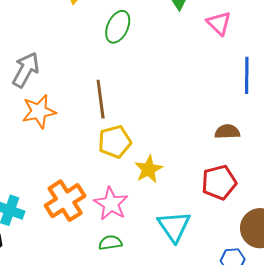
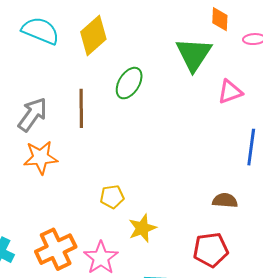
pink triangle: (219, 23) -> (230, 92), turned 48
brown line: (101, 99) -> (81, 108), moved
yellow pentagon: (115, 142) -> (112, 197), size x0.7

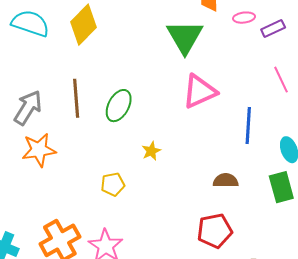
green ellipse: (129, 83) -> (119, 106), moved
pink triangle: (230, 92) -> (199, 92), moved, size x1.4
yellow star: (142, 228) -> (151, 151), moved, size x0.7

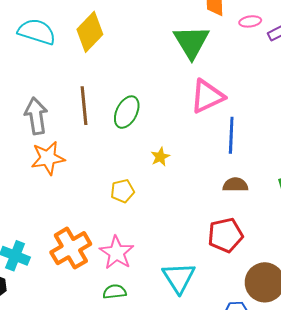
gray arrow: (28, 108) -> (36, 116), turned -39
blue line: (248, 126) -> (231, 135), moved

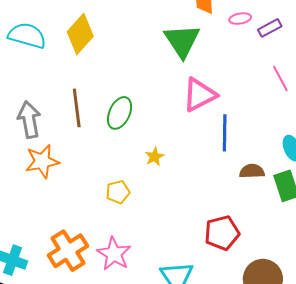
brown semicircle: (235, 185) -> (252, 171), moved

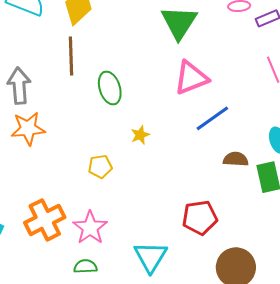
brown line: (77, 108) -> (71, 56), moved
green ellipse: (120, 113) -> (110, 88), turned -48
blue line: (225, 133) -> (212, 118), turned 48

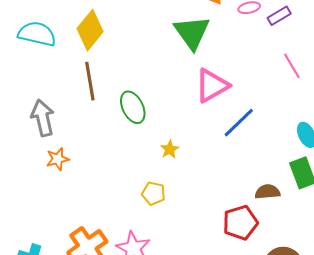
orange star: (28, 129) -> (58, 159), size x0.7
brown semicircle: (236, 159) -> (267, 192), moved
yellow pentagon: (100, 166) -> (153, 193), moved, turned 30

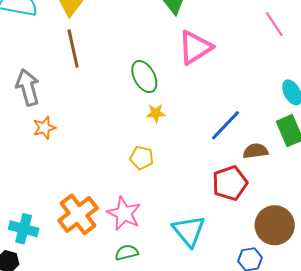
green ellipse: (133, 107) -> (144, 77), moved
blue line: (239, 123) -> (225, 125), moved
yellow star: (170, 149) -> (156, 113), turned 30

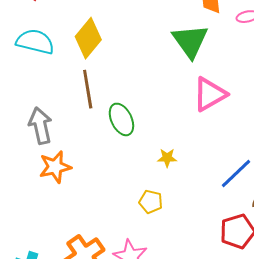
green ellipse: (144, 77) -> (121, 119), moved
orange star: (44, 128) -> (55, 167), size x1.4

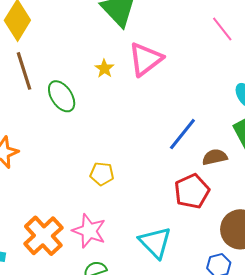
yellow star: (167, 158) -> (104, 69), moved, turned -30

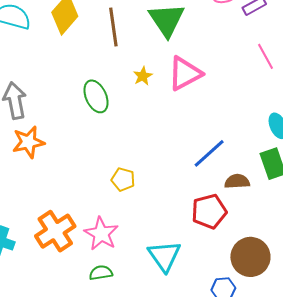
brown line: (24, 71) -> (113, 27), moved

